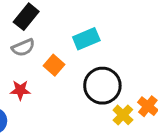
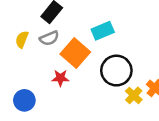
orange square: (54, 65) -> (75, 53), size x1.6
red star: (20, 90) -> (60, 78), moved

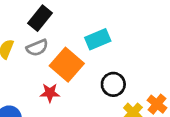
black circle: (116, 71) -> (113, 84), size x0.7

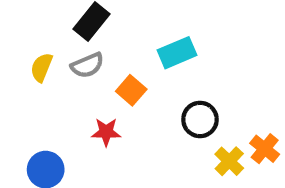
orange square: (67, 65) -> (131, 90), size x0.6

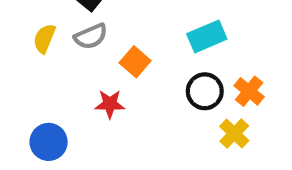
cyan rectangle: (177, 53) -> (207, 36), moved
orange cross: (265, 149) -> (249, 91), moved

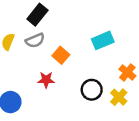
black circle: (205, 91) -> (92, 90), moved

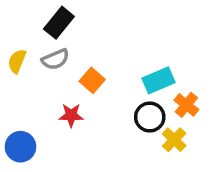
cyan rectangle: (103, 40) -> (158, 80), moved
black circle: (92, 90) -> (150, 117), moved

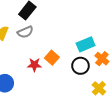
orange square: (92, 80) -> (52, 58), moved
yellow cross: (174, 140) -> (99, 88), moved

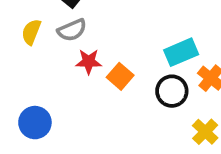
red star: (34, 65) -> (89, 61), moved

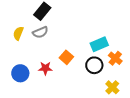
red star: (89, 61) -> (45, 68), moved
blue circle: (35, 123) -> (20, 73), moved

